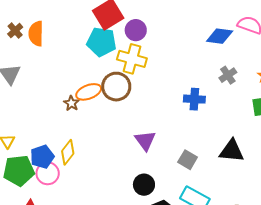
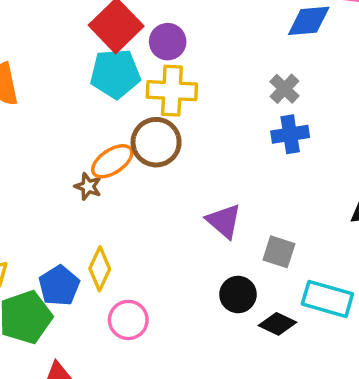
gray cross: (228, 75) -> (285, 89), moved
gray square: (188, 160) -> (279, 252), moved
pink circle: (48, 173) -> (128, 320), moved

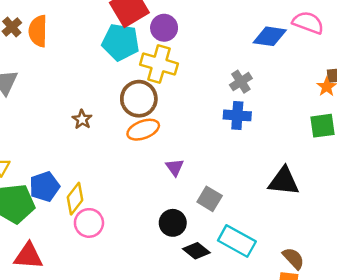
orange ellipse: (112, 161) -> (143, 130), moved
purple triangle: (224, 221) -> (175, 167), size x0.7
yellow diamond: (100, 269) -> (75, 199), moved

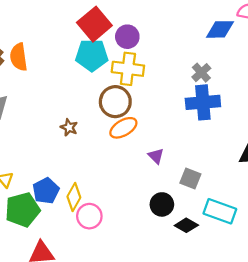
blue cross: (237, 115) -> (203, 102), size x1.4

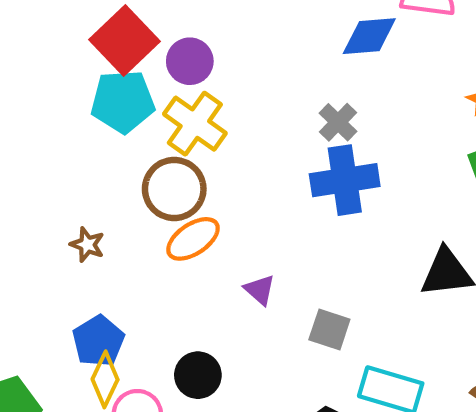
yellow cross: (128, 69) -> (195, 124), turned 32
blue pentagon: (46, 191) -> (98, 341), moved
black circle: (162, 204) -> (198, 375), moved

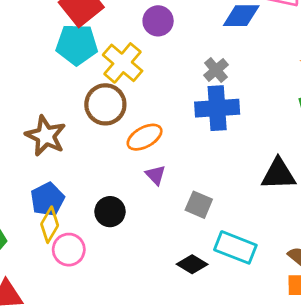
purple circle: (190, 61) -> (158, 21), moved
orange ellipse: (193, 239) -> (145, 137), moved
brown star: (87, 245) -> (46, 136), size x1.8
black circle: (198, 375) -> (110, 212), moved

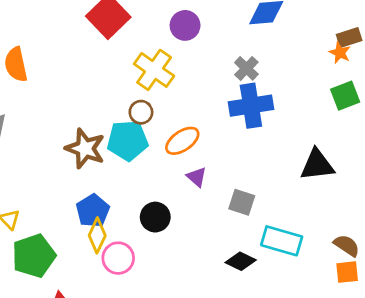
cyan pentagon: (77, 44) -> (128, 140), moved
brown circle: (105, 104) -> (141, 112), size x0.6

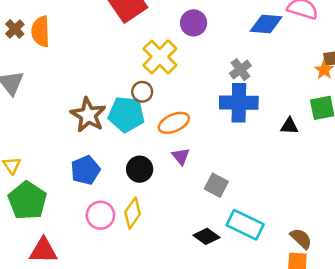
black triangle: (317, 165) -> (289, 126), moved, size x0.6
black circle: (155, 217) -> (140, 169), moved
yellow diamond: (97, 235) -> (133, 213), moved
green pentagon: (34, 256) -> (27, 201), turned -30

